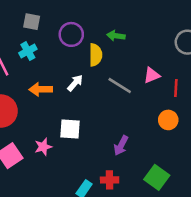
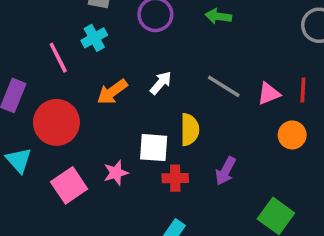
yellow semicircle: (96, 55) -> (190, 130), moved
pink triangle: (152, 75) -> (269, 94), moved
orange arrow: (41, 89) -> (112, 92), turned -35
red cross: (110, 180) -> (175, 178), moved

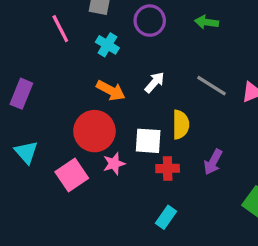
cyan cross: (94, 38) -> (107, 45), moved, turned -30
pink line: (58, 58) -> (60, 29), moved
orange arrow: (112, 92) -> (111, 90), turned -116
red circle: (56, 122) -> (94, 131), moved

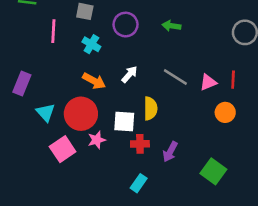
pink line: (60, 29) -> (53, 31), turned 30
cyan triangle: (26, 152) -> (45, 112), moved
purple arrow: (213, 162) -> (170, 152), moved

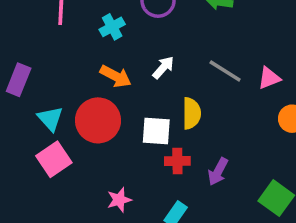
cyan cross: (91, 44) -> (112, 27), turned 30
pink star: (97, 140) -> (119, 200), moved
pink square: (63, 149) -> (54, 159), moved

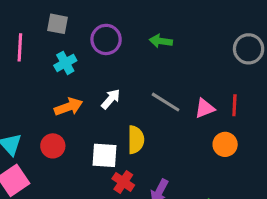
orange arrow: (116, 76) -> (68, 107), turned -48
red circle: (98, 120) -> (53, 146), size x0.6
red cross: (177, 161) -> (123, 182), turned 35

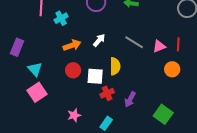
cyan cross: (65, 63) -> (61, 18), moved
red circle: (53, 146) -> (73, 70), moved
red cross: (123, 182) -> (107, 93), turned 32

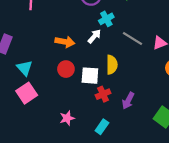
cyan cross: (61, 18) -> (106, 19), moved
orange arrow: (72, 45) -> (65, 42), turned 30

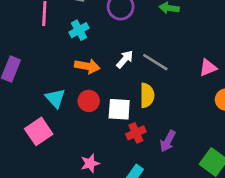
cyan cross: (106, 19) -> (79, 30), moved
gray line: (132, 39) -> (155, 62), moved
cyan triangle: (25, 68) -> (55, 98), moved

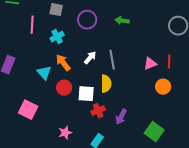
gray line: (155, 62) -> (112, 60), turned 48
orange arrow: (87, 66) -> (63, 63), turned -138
cyan triangle: (55, 98) -> (44, 73), moved
pink square: (39, 131) -> (28, 110), turned -30

